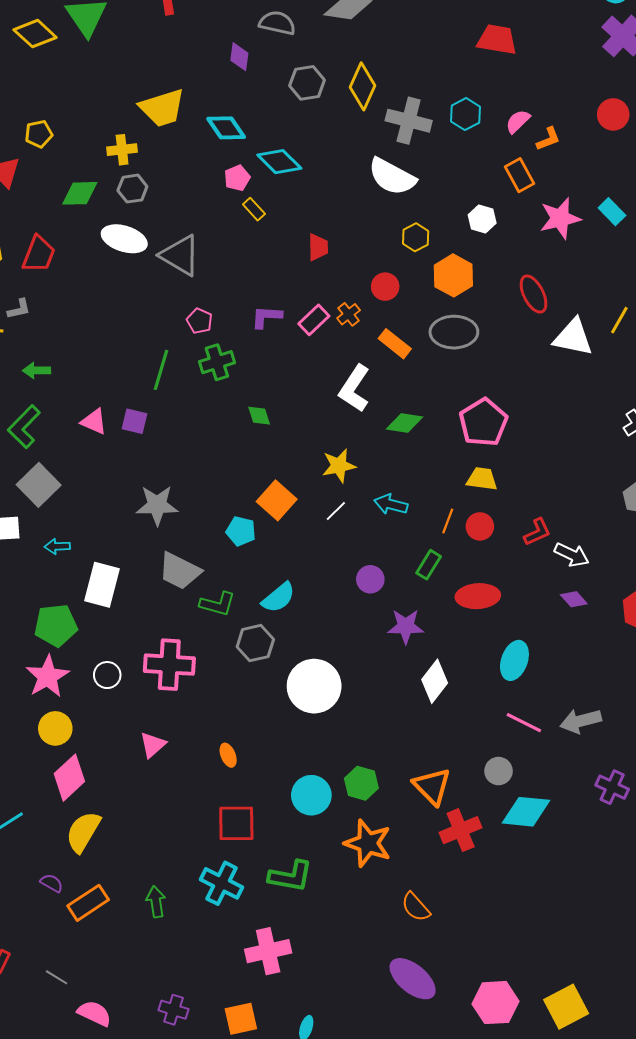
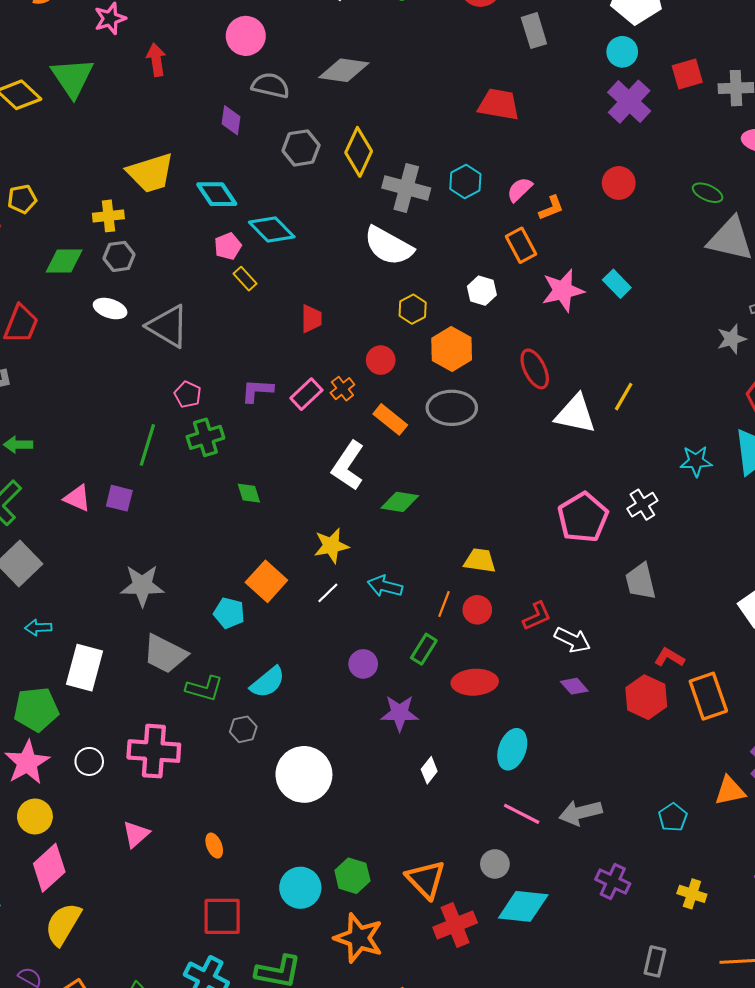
white ellipse: (124, 239) -> (110, 309), size x0.7
pink pentagon: (483, 422) -> (583, 517), moved
gray hexagon: (255, 643) -> (243, 729), size x0.7
white diamond: (435, 681) -> (429, 770), size x0.6

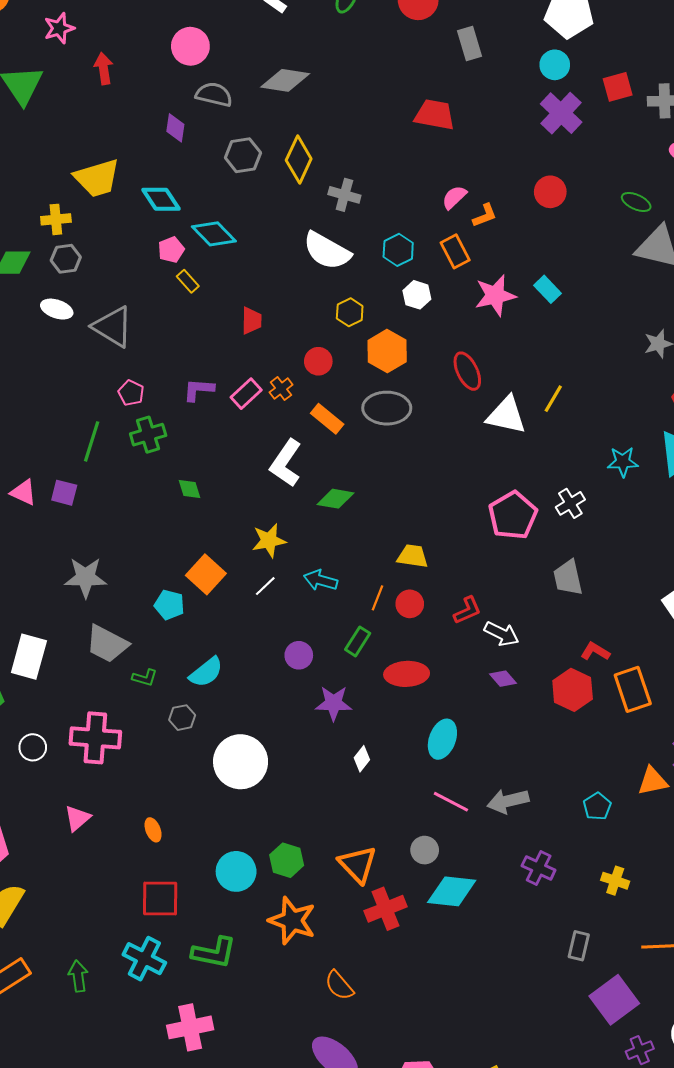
cyan hexagon: (465, 182) -> (398, 250), moved
gray cross: (406, 188) -> (344, 195), size x0.7
green L-shape: (204, 688) -> (145, 678), size x0.7

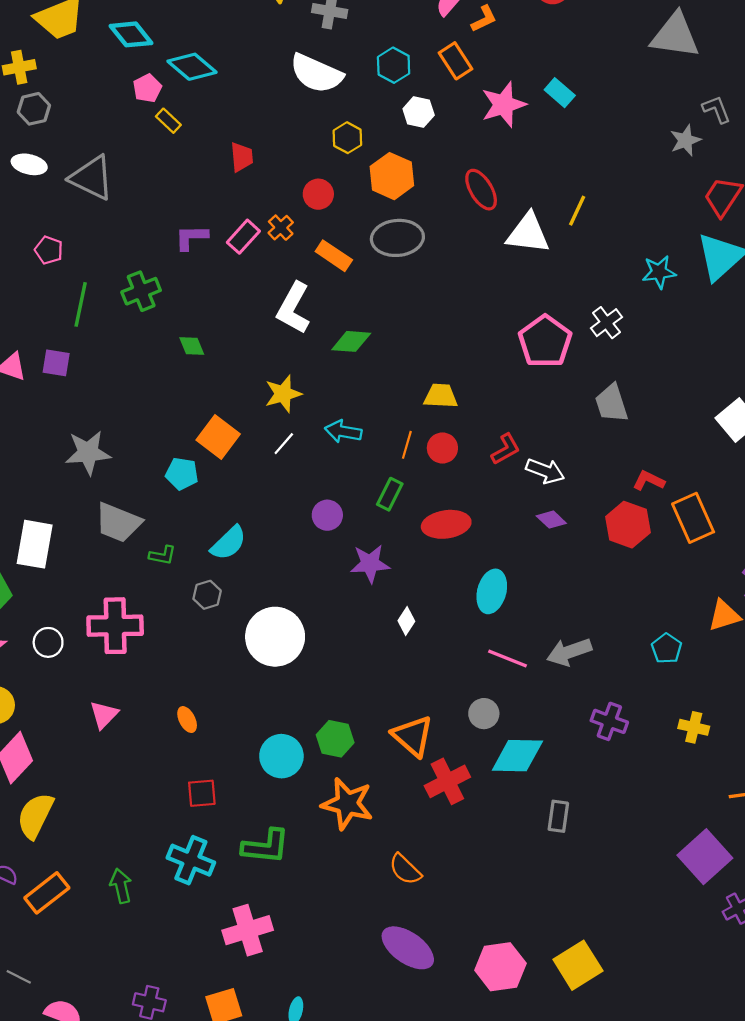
pink pentagon: (131, 393) -> (49, 250), moved
red square: (160, 898) -> (202, 793), size x0.7
gray rectangle: (579, 946) -> (558, 816), moved

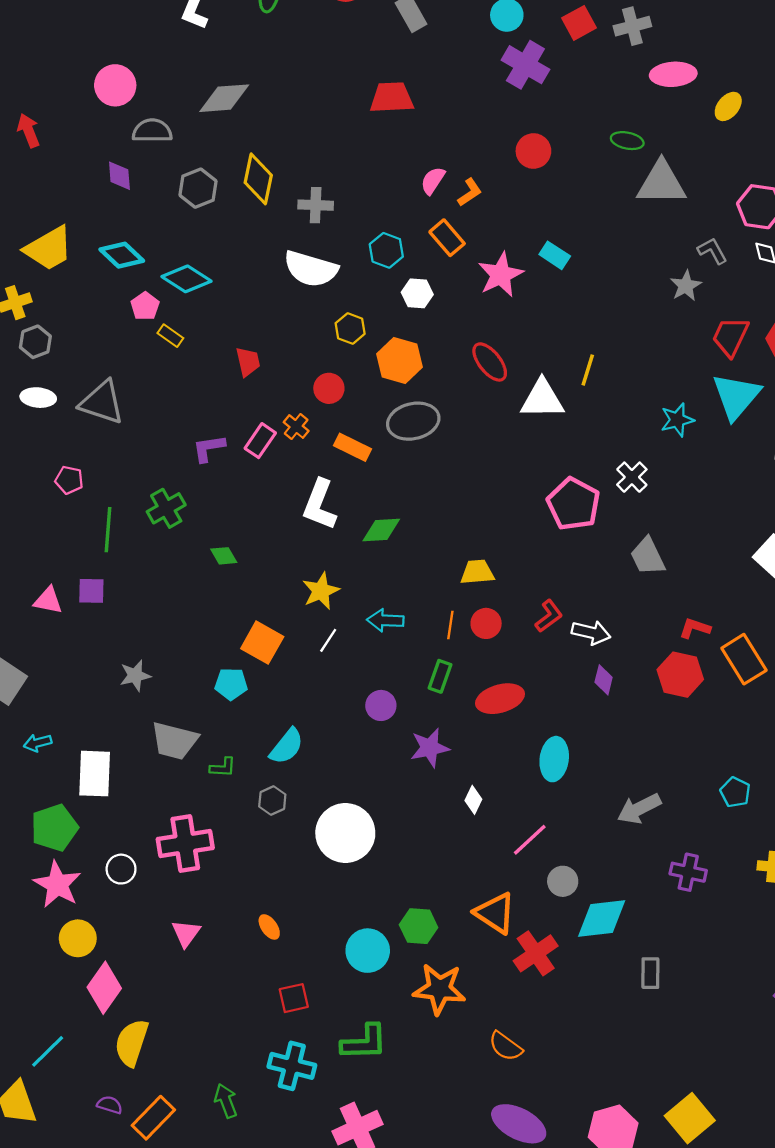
gray star: (88, 453) -> (135, 676), size x0.7
purple diamond: (551, 520) -> (604, 680), turned 68
pink line: (507, 658) -> (530, 840), moved, turned -57

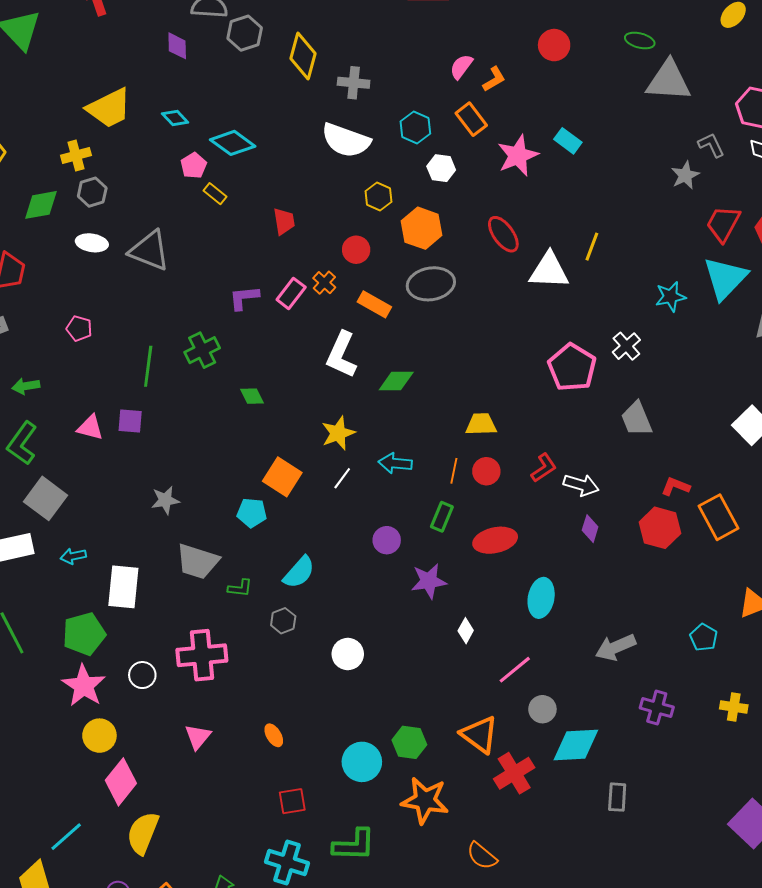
gray hexagon: (198, 188) -> (245, 33), moved
cyan diamond: (122, 255) -> (175, 118), size x0.7
pink pentagon: (69, 480) -> (79, 328), moved
white circle: (345, 833) -> (348, 654), size x0.6

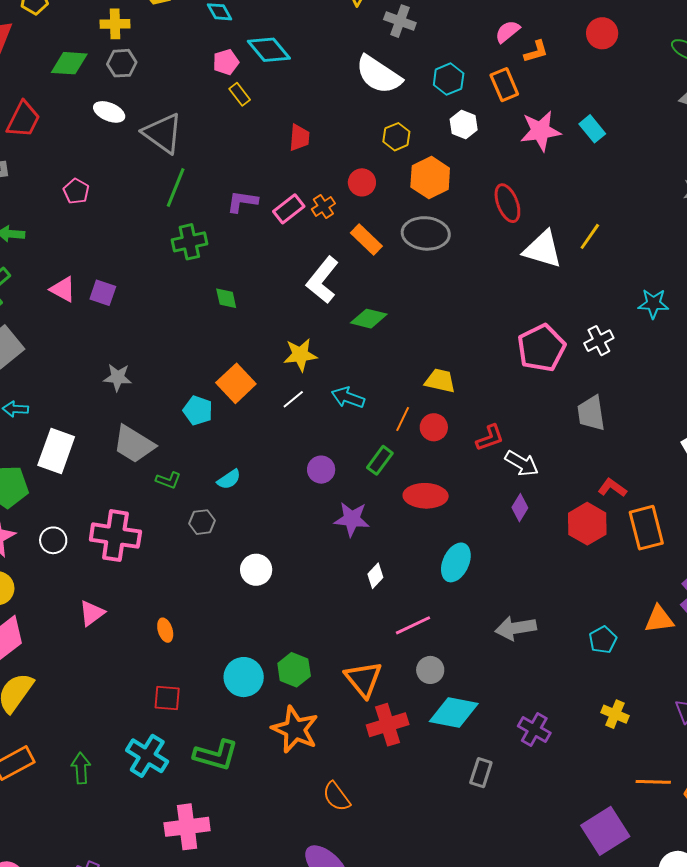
green line: (148, 366) -> (176, 188), moved
cyan semicircle: (299, 572) -> (229, 479), size x0.7
purple cross: (657, 708) -> (534, 729), moved

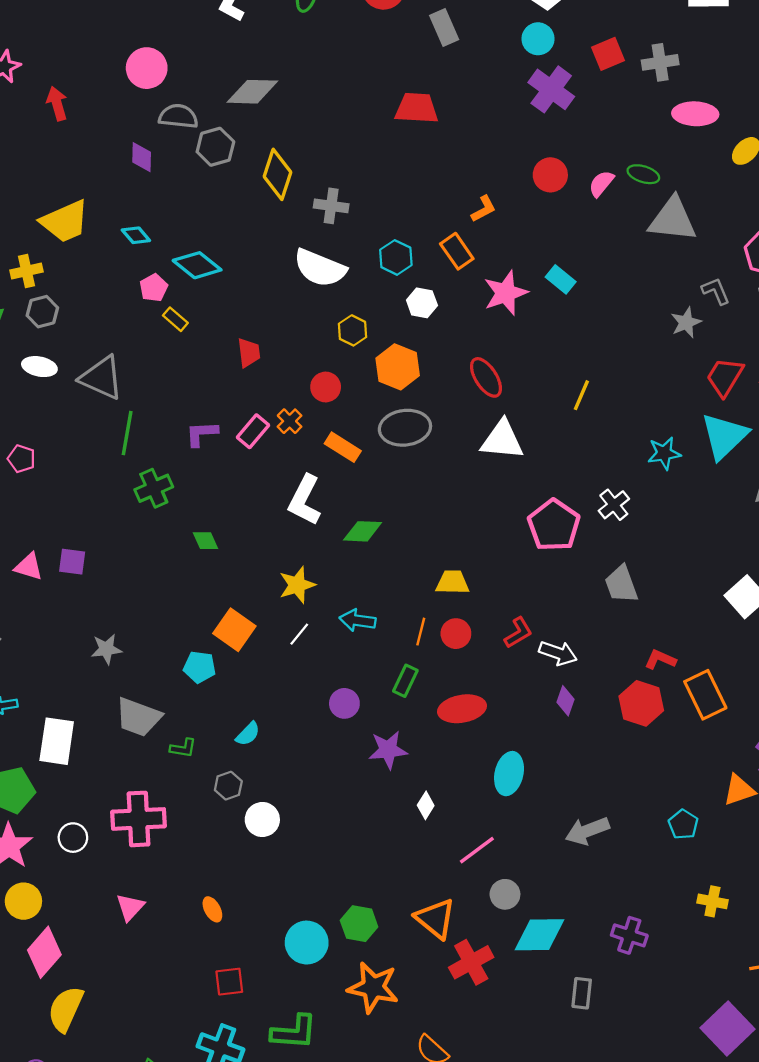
pink semicircle: (507, 32) -> (601, 184), moved
white triangle: (543, 249) -> (502, 440), moved
white circle: (256, 570) -> (262, 820), moved

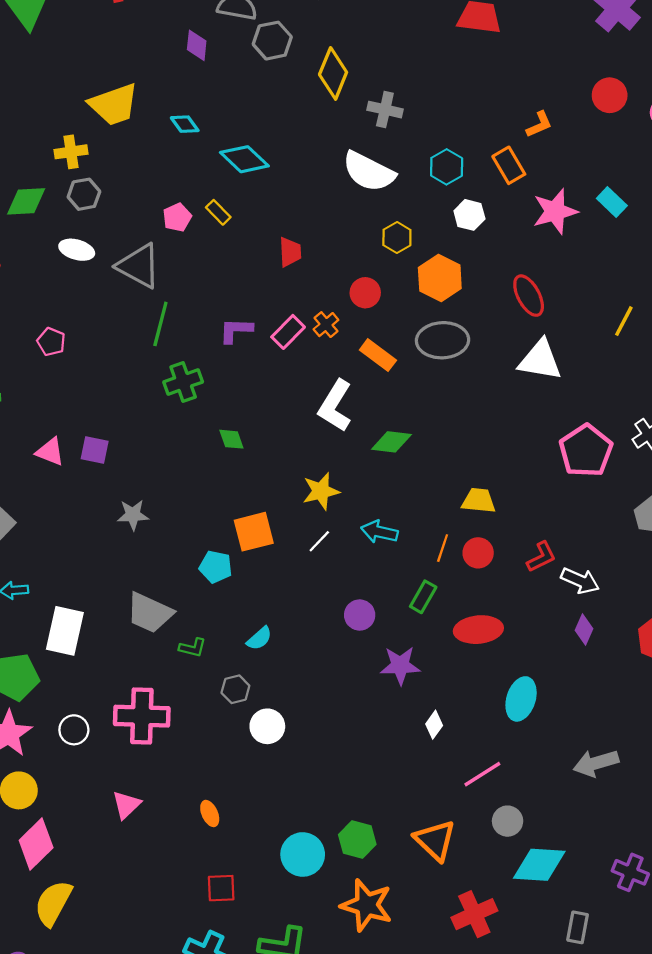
pink pentagon: (154, 288) -> (177, 217), moved
orange square: (234, 630) -> (254, 532), turned 36
gray star: (106, 649) -> (133, 515), moved
red cross: (471, 962) -> (474, 914), moved

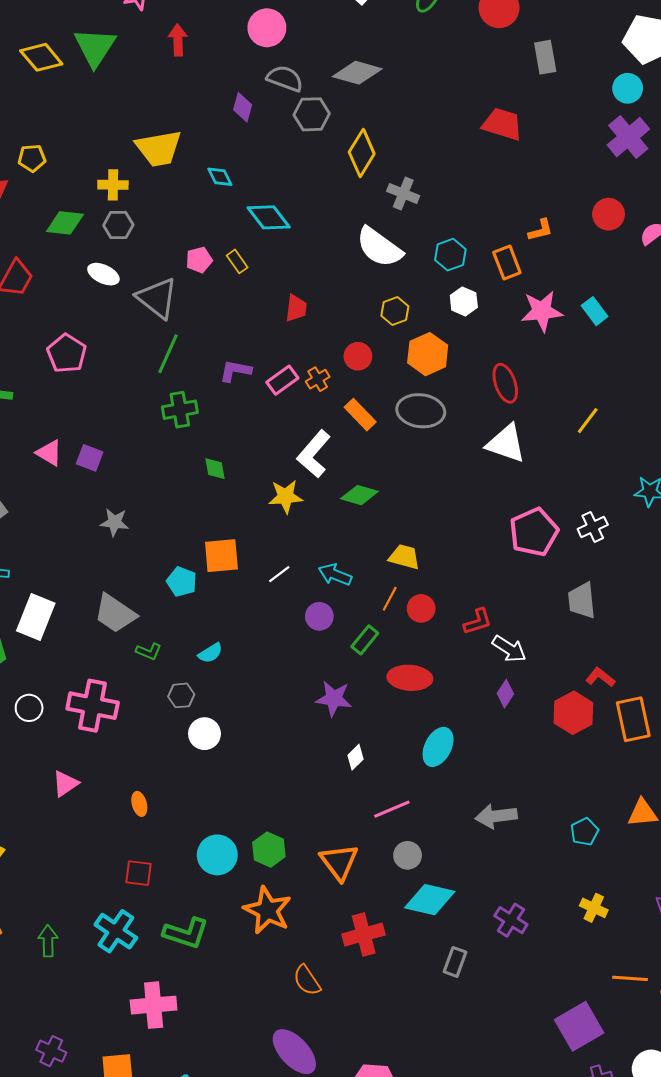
pink pentagon: (51, 342) -> (67, 354), size x1.5
yellow star: (321, 491) -> (286, 497), moved
yellow trapezoid: (479, 501) -> (404, 557), moved
purple circle: (360, 615) -> (319, 616), moved

